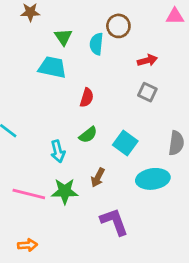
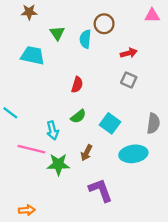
cyan trapezoid: (52, 67) -> (33, 55), moved
pink line: (29, 194) -> (31, 149), moved

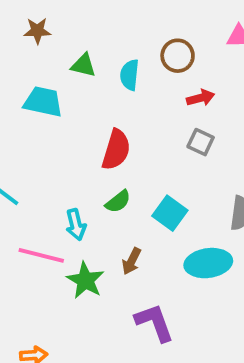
brown circle: (104, 24) -> (178, 56), moved
green triangle: (57, 33) -> (83, 65), turned -42
red semicircle: (77, 85) -> (116, 150), size x1.5
green star: (58, 164) -> (85, 280), turned 30

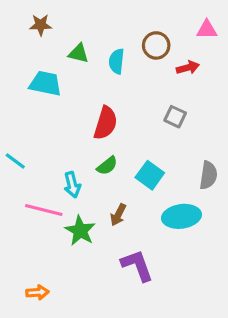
red arrow: (201, 98) -> (188, 68), moved

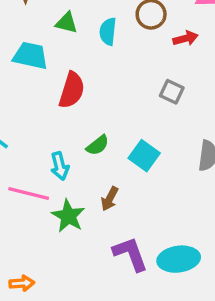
red semicircle: (106, 123) -> (72, 90), moved
cyan ellipse: (181, 216) -> (179, 259), moved

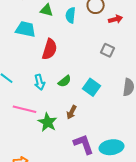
cyan arrow: (60, 166) -> (40, 82), moved

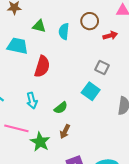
green semicircle: (65, 81) -> (61, 108), moved
cyan square: (92, 87) -> (91, 91), moved

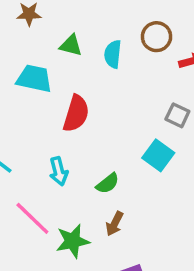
pink line: (16, 128) -> (32, 218), turned 30
green star: (40, 142) -> (73, 241), turned 30

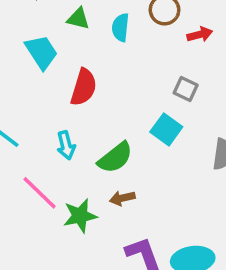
cyan trapezoid: (34, 79) -> (41, 52), turned 45
green semicircle: (108, 183) -> (115, 158), size x1.5
brown arrow: (115, 224) -> (122, 198), turned 50

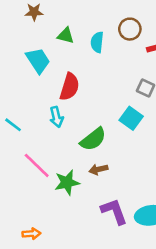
cyan arrow: (66, 145) -> (56, 117), moved

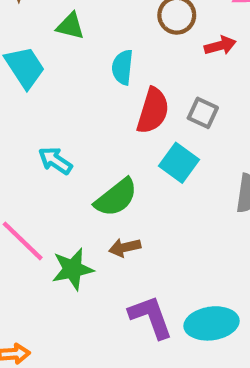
cyan semicircle: (97, 42) -> (123, 67), moved
red semicircle: (70, 87) -> (153, 111), moved
cyan arrow: (56, 117) -> (55, 161), turned 138

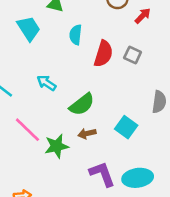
red arrow: (220, 46) -> (143, 16), turned -30
cyan semicircle: (123, 67) -> (76, 35), moved
cyan square: (179, 163) -> (126, 127), moved

